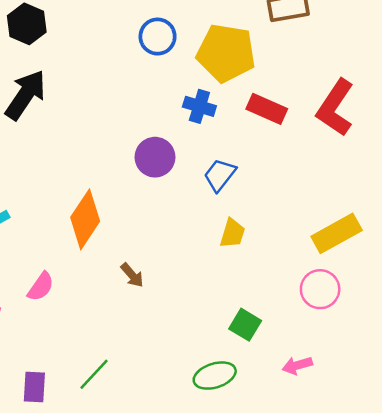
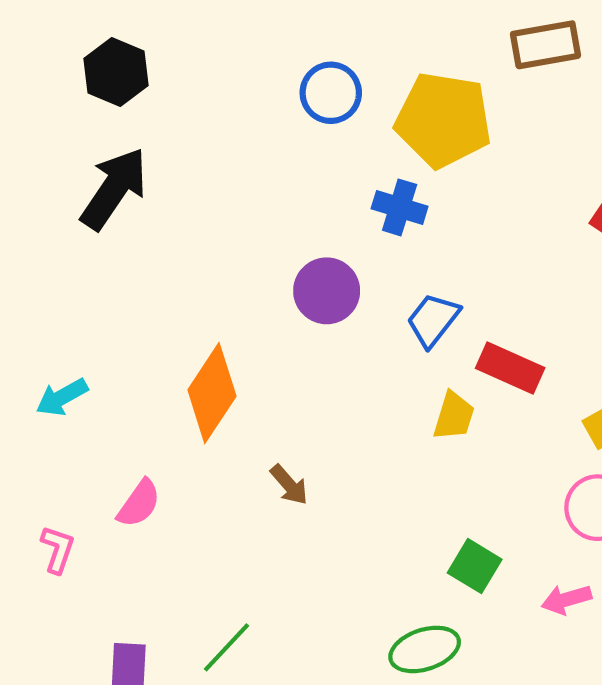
red rectangle: (267, 109) -> (510, 368), moved
pink arrow: (297, 365) -> (566, 599), moved

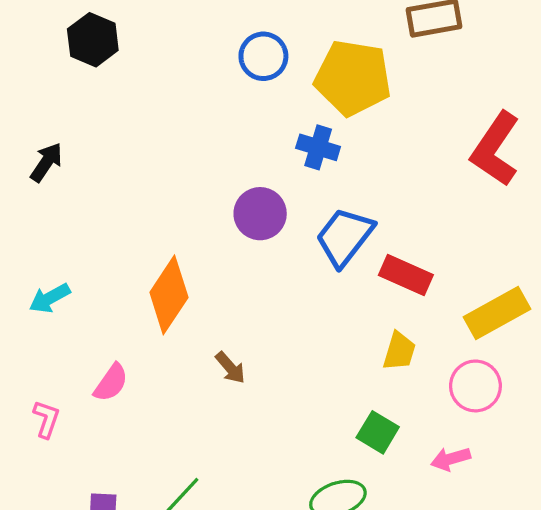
black arrow: (114, 189) -> (46, 162), moved, size x0.6
blue trapezoid: (433, 320) -> (345, 237), size x1.4
yellow trapezoid: (454, 416) -> (399, 351), moved

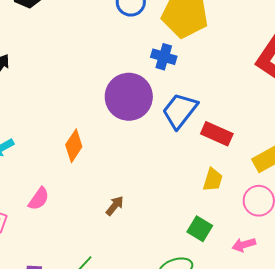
purple circle: (260, 214) -> (129, 97), size x1.5
orange diamond: (169, 295) -> (74, 146), size x0.7
brown arrow: (230, 368) -> (115, 206), moved, turned -100

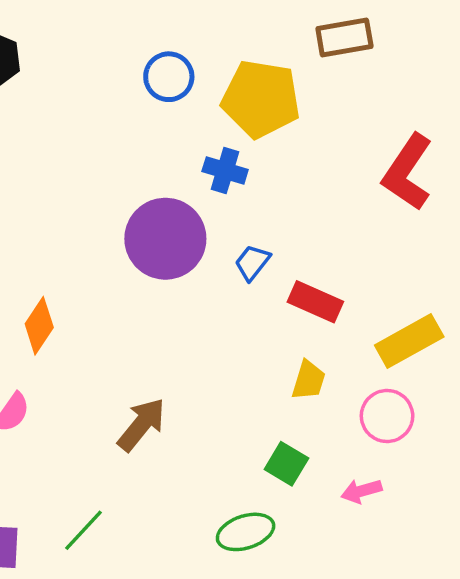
blue trapezoid: (180, 111) -> (252, 263), size x0.6
orange diamond: (74, 146) -> (39, 326), moved
brown arrow: (115, 206) -> (142, 425), size x1.6

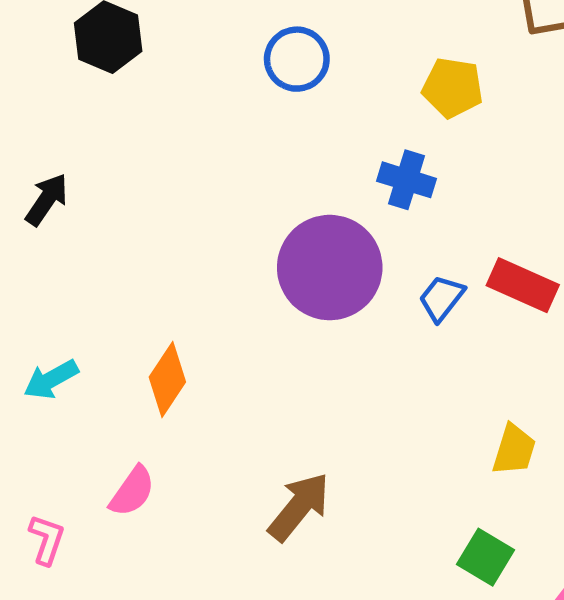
blue circle: (169, 77) -> (297, 59), moved
yellow pentagon: (261, 99) -> (453, 88), size x0.6
red rectangle: (315, 302) -> (523, 285), moved

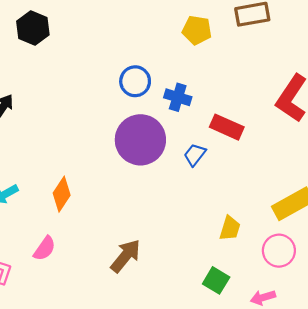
blue circle: (297, 59) -> (135, 81), moved
yellow pentagon: (453, 88) -> (197, 30), moved
red rectangle: (523, 285) -> (227, 127), moved

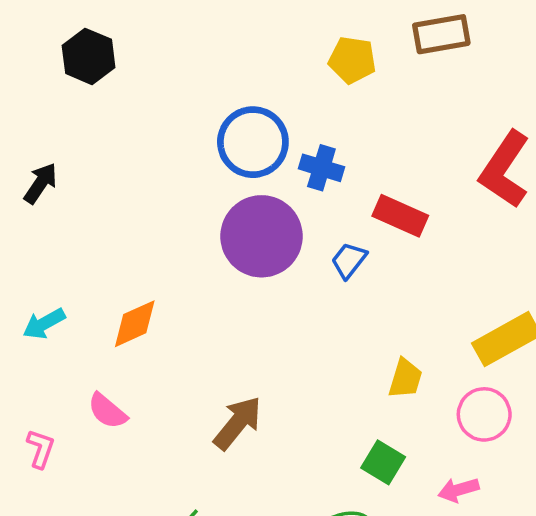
blue circle: (135, 81) -> (253, 142), size x1.4
orange diamond: (62, 194) -> (135, 324), turned 32
pink semicircle: (45, 248) -> (107, 411), turned 95

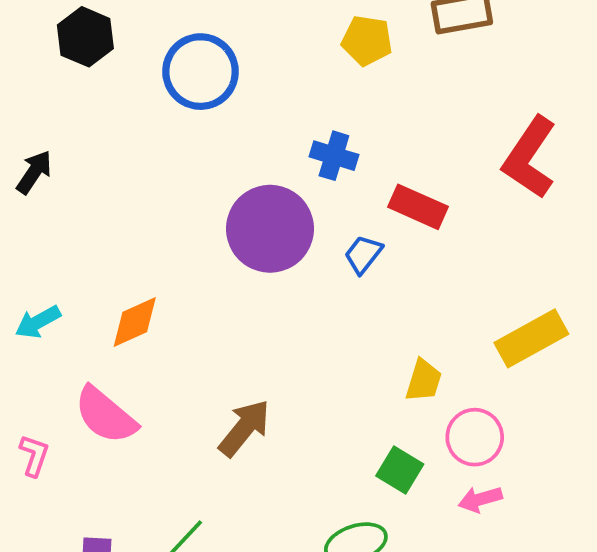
blue circle: (253, 142) -> (201, 72), moved
pink semicircle: (107, 411) -> (105, 415), size x1.5
pink circle: (484, 414) -> (475, 437), moved

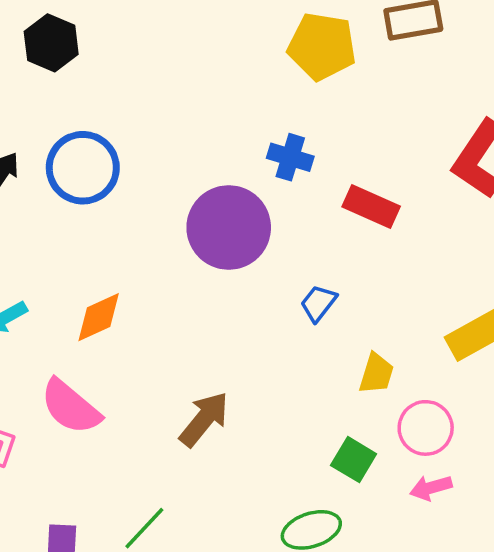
yellow pentagon: (367, 40) -> (322, 46), size x1.4
blue circle: (201, 72) -> (83, 168), moved
blue trapezoid: (363, 254) -> (318, 303), moved

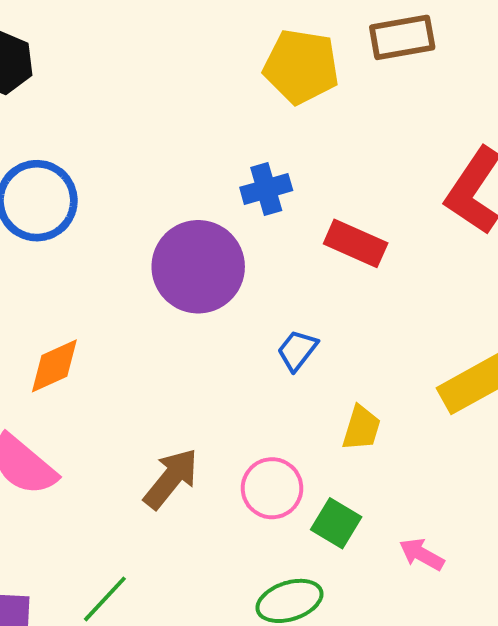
blue cross: (290, 157) -> (266, 189), turned -33
pink circle: (426, 428) -> (272, 488), moved
pink arrow: (431, 488) -> (422, 554), turned 45

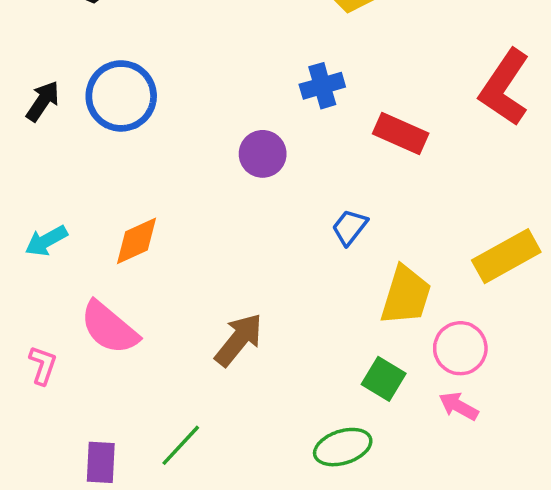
purple circle: (198, 267) -> (263, 154), size x0.6
yellow trapezoid: (361, 428) -> (406, 295), size x1.5
pink circle: (272, 488) -> (460, 348), moved

